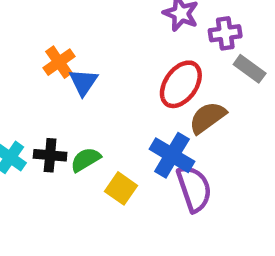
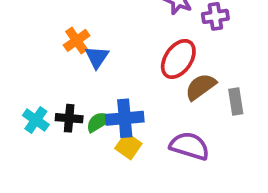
gray rectangle: (250, 69) -> (236, 102), moved, turned 45
blue cross: (172, 155) -> (125, 118), moved, turned -36
purple semicircle: (194, 188) -> (189, 146), turned -54

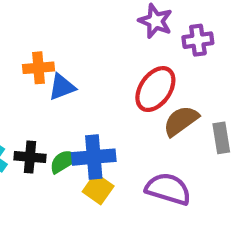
orange cross: (77, 40) -> (38, 68), turned 30
blue triangle: (97, 57) -> (62, 87), turned 35

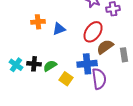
blue triangle: (62, 87) -> (59, 29), moved
blue cross: (94, 157) -> (87, 64), moved
purple semicircle: (168, 189) -> (99, 79), turned 65

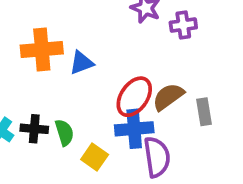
orange cross: (38, 22) -> (42, 50), size x1.5
red ellipse: (93, 32) -> (134, 97), moved
green semicircle: (50, 66) -> (64, 133), turned 104

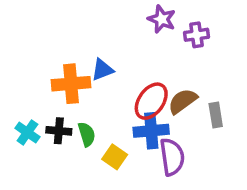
orange cross: (42, 50) -> (71, 84), moved

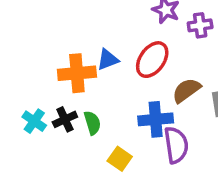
red ellipse: (151, 101) -> (152, 60), moved
black cross: (59, 131) -> (65, 119), turned -30
yellow square: (115, 157) -> (120, 159), moved

